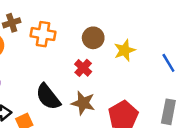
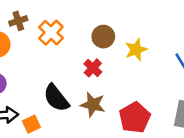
orange cross: (43, 34) -> (51, 33), turned 35

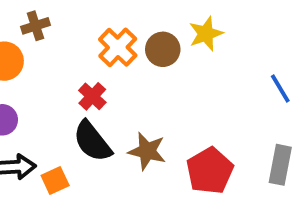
orange cross: (51, 33) -> (118, 47), moved
yellow star: (136, 50) -> (206, 34), moved
red cross: (93, 68) -> (92, 96), moved

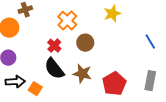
brown circle: (163, 49) -> (85, 43), moved
orange square: (55, 181) -> (35, 89), turned -32

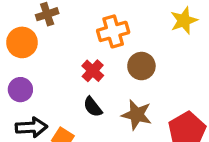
orange cross: (67, 21) -> (113, 31), turned 30
black semicircle: (54, 69) -> (93, 107), size x0.6

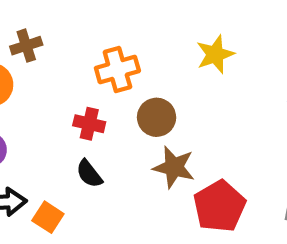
red cross: (93, 71) -> (89, 124), turned -30
brown star: (137, 115) -> (174, 167), moved

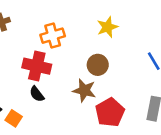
brown circle: (157, 117) -> (98, 65), moved
red cross: (89, 124) -> (37, 66), size x1.6

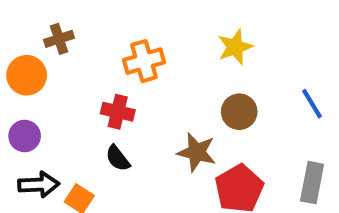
brown circle: (98, 65) -> (239, 112), moved
red cross: (37, 66) -> (118, 112), size x0.7

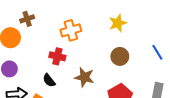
brown star: (197, 152) -> (84, 77), moved
black semicircle: (118, 158) -> (49, 80), moved

